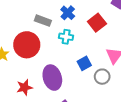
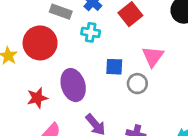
blue square: (84, 63) -> (114, 67), turned 32

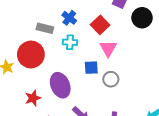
pink triangle: (153, 56) -> (108, 48), moved

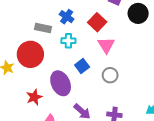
blue square: (91, 68) -> (82, 66), moved, turned -32

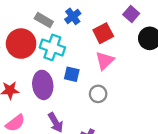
cyan cross: (68, 41) -> (52, 47), moved, size x1.5
blue square: (82, 66) -> (72, 74), turned 32

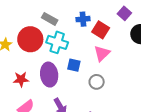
blue cross: (73, 16) -> (83, 19), moved, turned 32
red square: (103, 33) -> (101, 30), turned -30

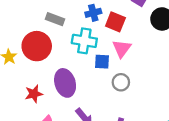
cyan cross: (57, 42) -> (84, 41), moved
blue square: (74, 65) -> (102, 62), moved

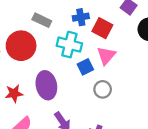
blue square: (102, 62) -> (85, 67), turned -35

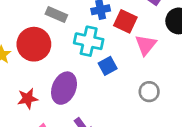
pink triangle: (106, 55) -> (146, 45), moved
purple ellipse: (46, 85) -> (64, 88), turned 36
gray circle: (103, 89) -> (149, 92), moved

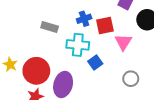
red square: (125, 21) -> (105, 25), turned -30
red circle: (34, 44) -> (36, 71), moved

